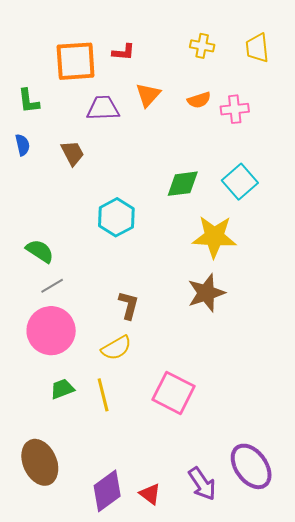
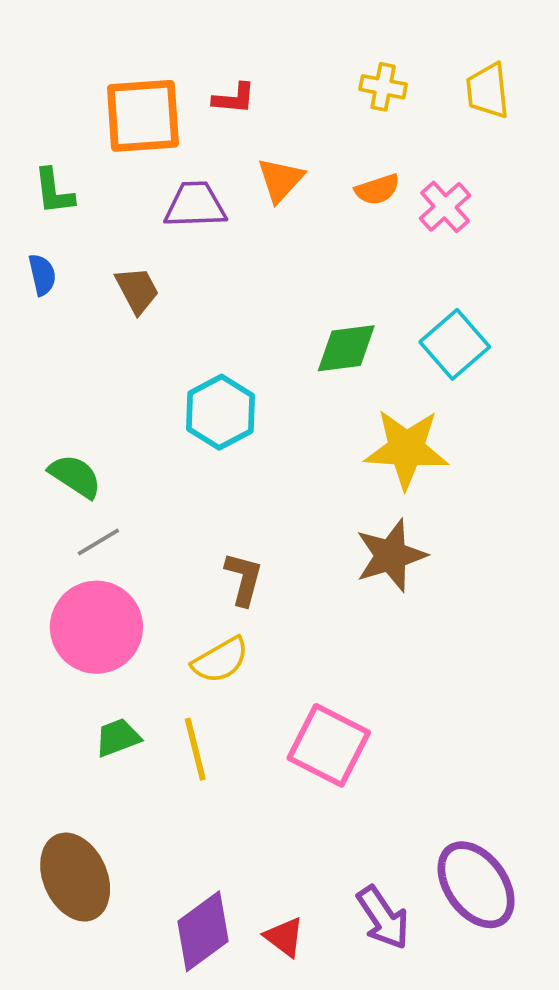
pink cross: (235, 109) -> (445, 207), turned -36

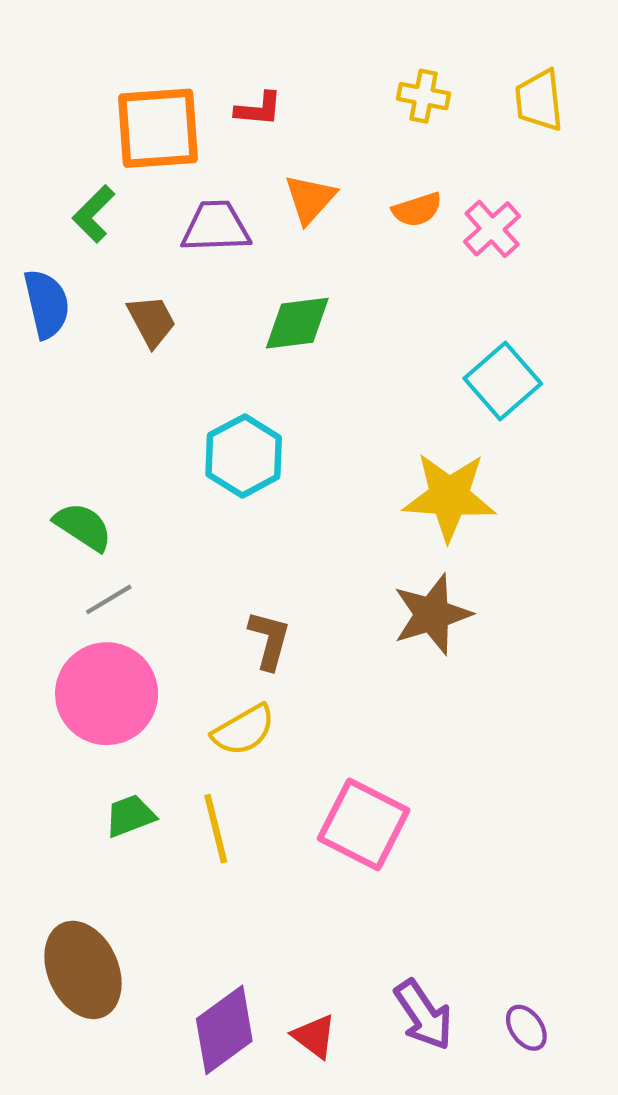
green L-shape: (54, 191) -> (94, 214), moved, turned 52
blue semicircle: (42, 275) -> (47, 304), size x1.5
green diamond: (346, 348) -> (297, 323), moved
purple ellipse: (476, 885) -> (526, 1028), moved, size x0.5

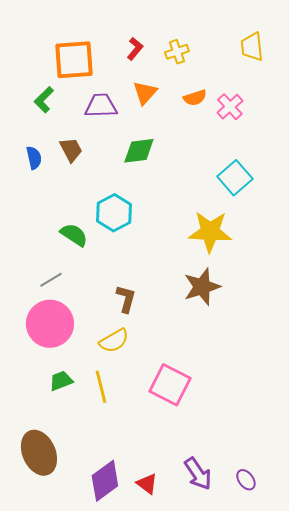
yellow cross: (424, 96) -> (177, 52), moved, turned -30
red L-shape: (259, 109) -> (135, 49), moved, turned -55
blue semicircle: (47, 304) -> (34, 158), moved, size x0.7
green semicircle: (83, 527) -> (74, 235), moved

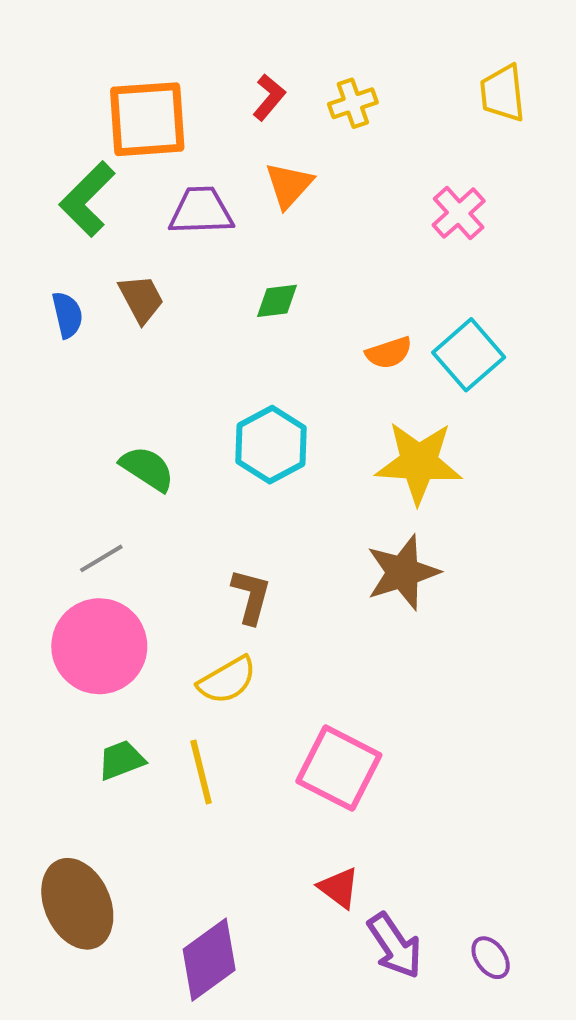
orange semicircle: (195, 98) -> (389, 353), moved
green L-shape: (44, 100) -> (87, 199), size x1.4
green diamond: (139, 151) -> (277, 301), size x0.7
cyan hexagon: (114, 213) -> (271, 445), moved
red triangle: (147, 484) -> (339, 888), moved

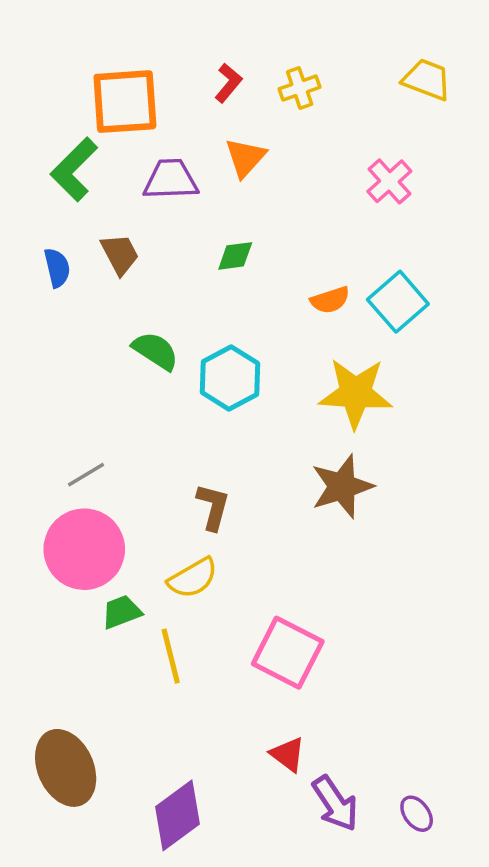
yellow trapezoid: (503, 93) -> (427, 80), turned 117
green semicircle: (147, 469) -> (155, 351), moved
green trapezoid: (121, 760) -> (122, 612), moved

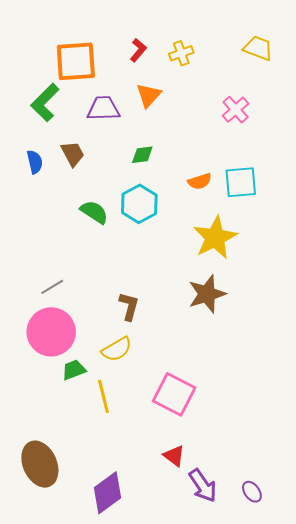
cyan square: (398, 302) -> (241, 182), turned 36
cyan hexagon: (230, 378) -> (139, 204), moved
yellow star: (356, 393) -> (215, 238), turned -30

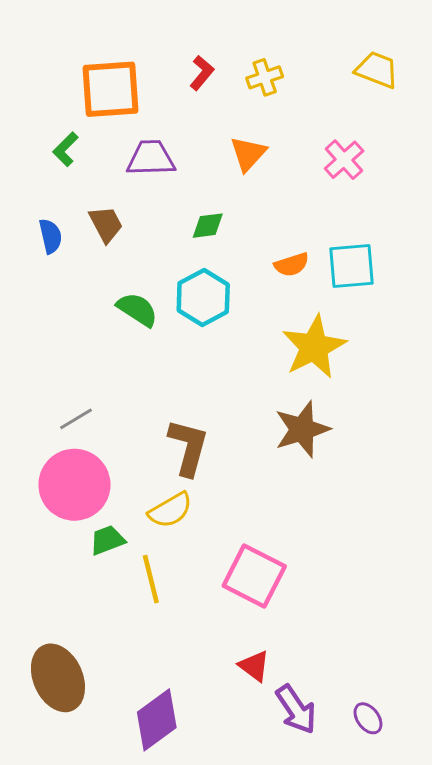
orange triangle: (148, 95) -> (248, 154), moved
green L-shape: (45, 102) -> (65, 149), size x0.6
brown L-shape: (129, 306) -> (188, 447), size x1.4

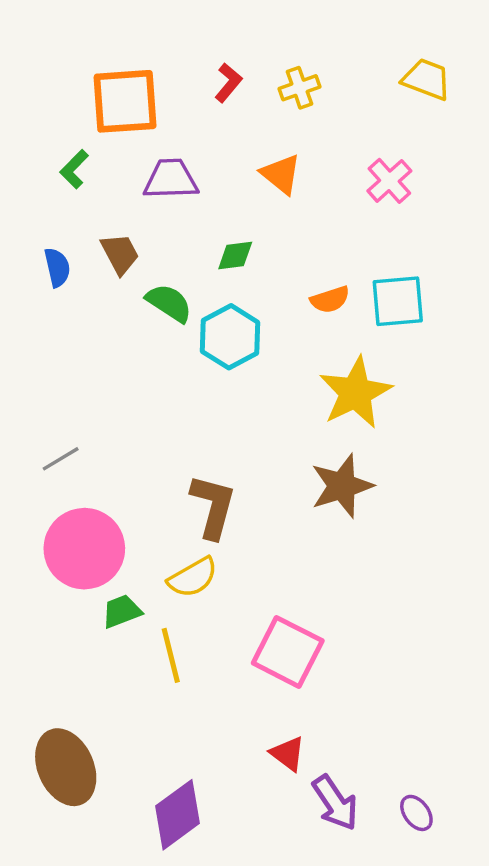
orange triangle: (248, 154) -> (281, 174), turned -33
green semicircle: (137, 309) -> (169, 303), moved
gray line: (76, 419) -> (61, 459), moved

